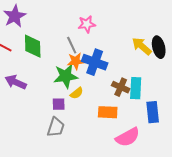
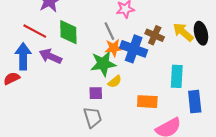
purple arrow: (16, 82) -> (51, 56), moved
brown cross: (121, 87) -> (155, 35), moved
gray trapezoid: (56, 127) -> (93, 117), turned -35

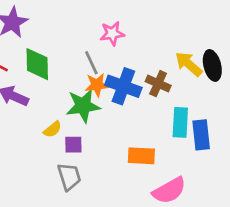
brown cross: (155, 35) -> (158, 84), moved
yellow semicircle: (115, 82) -> (53, 129), moved
blue rectangle: (195, 102) -> (201, 135), moved

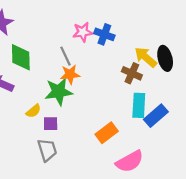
brown cross: (158, 84) -> (132, 73), moved
blue cross: (123, 86) -> (104, 34), moved, size x0.7
blue rectangle: (201, 135) -> (156, 116), turned 55
orange rectangle: (141, 156) -> (107, 133), turned -40

